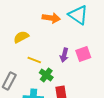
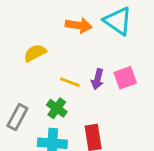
yellow line: (34, 60) -> (70, 82), moved
green cross: (46, 75) -> (57, 108), moved

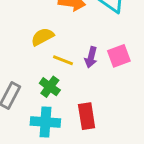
yellow semicircle: (35, 53) -> (42, 37), moved

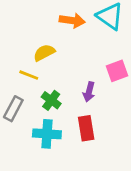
purple arrow: (91, 57) -> (89, 92), moved
yellow line: (63, 60) -> (29, 75), moved

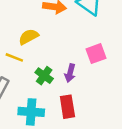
green cross: (51, 100) -> (44, 76), moved

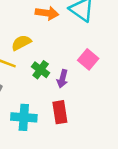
pink square: (96, 54) -> (88, 59), turned -30
green cross: (44, 76) -> (41, 70), moved

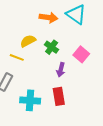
green cross: (41, 70) -> (52, 47), moved

